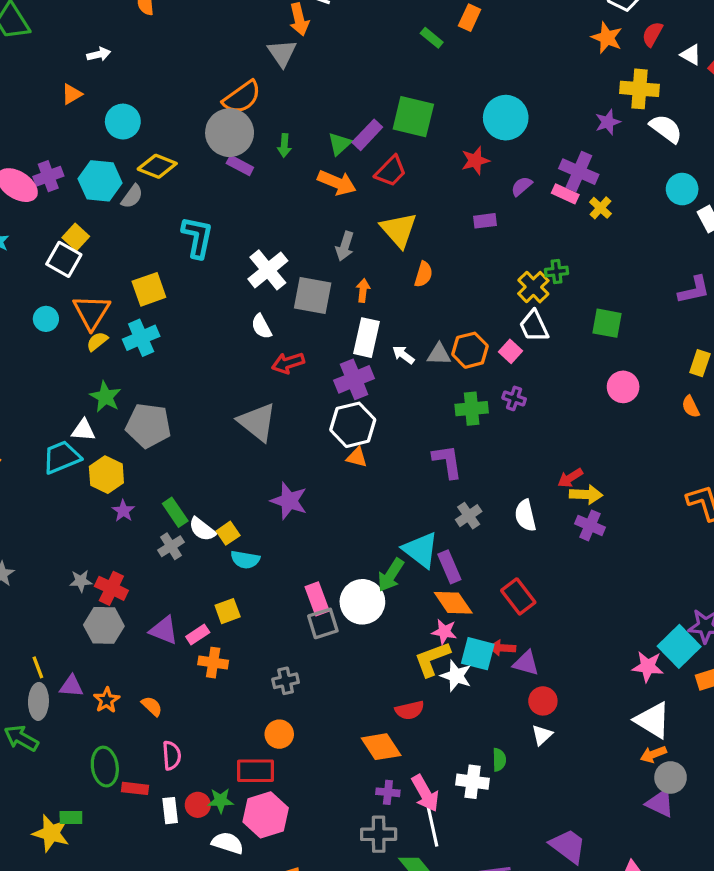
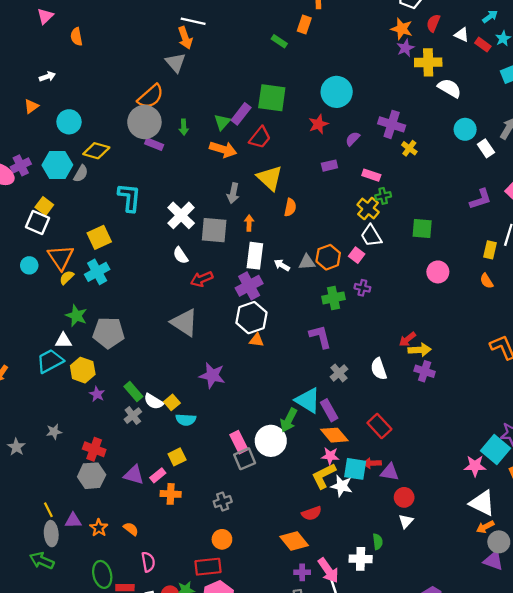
purple star: (608, 122) -> (405, 48), moved
pink rectangle: (565, 194) -> (371, 175), moved
gray star: (81, 581) -> (54, 432), moved

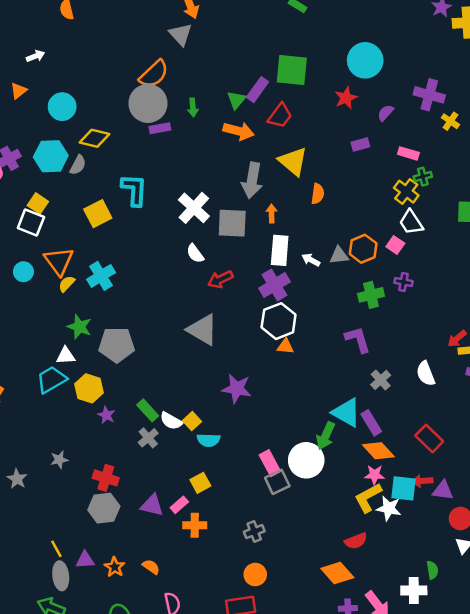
purple rectangle: (154, 144) -> (160, 128), turned -30
gray arrow: (233, 193) -> (252, 180), size x1.5
yellow square: (99, 237) -> (98, 214), moved

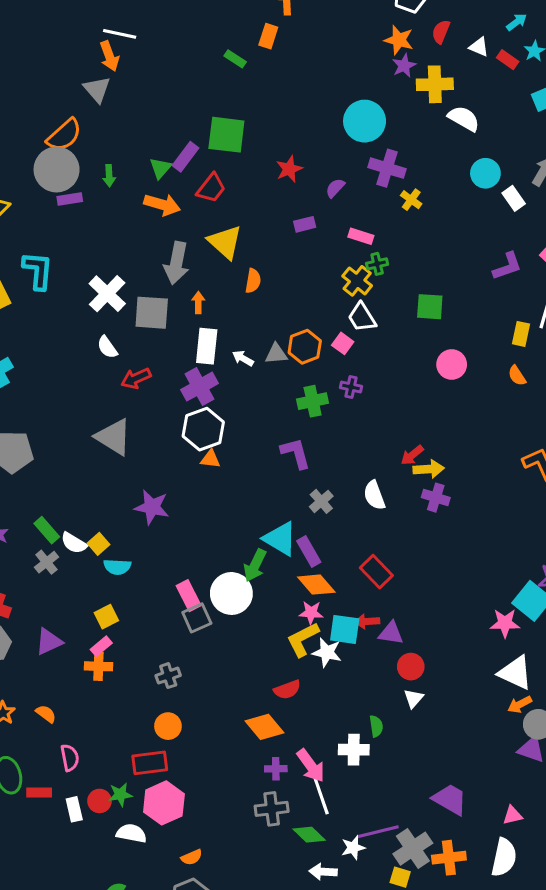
cyan circle: (365, 60) -> (365, 121), moved
purple triangle: (152, 505) -> (49, 642), turned -40
pink rectangle: (179, 505) -> (101, 646), moved

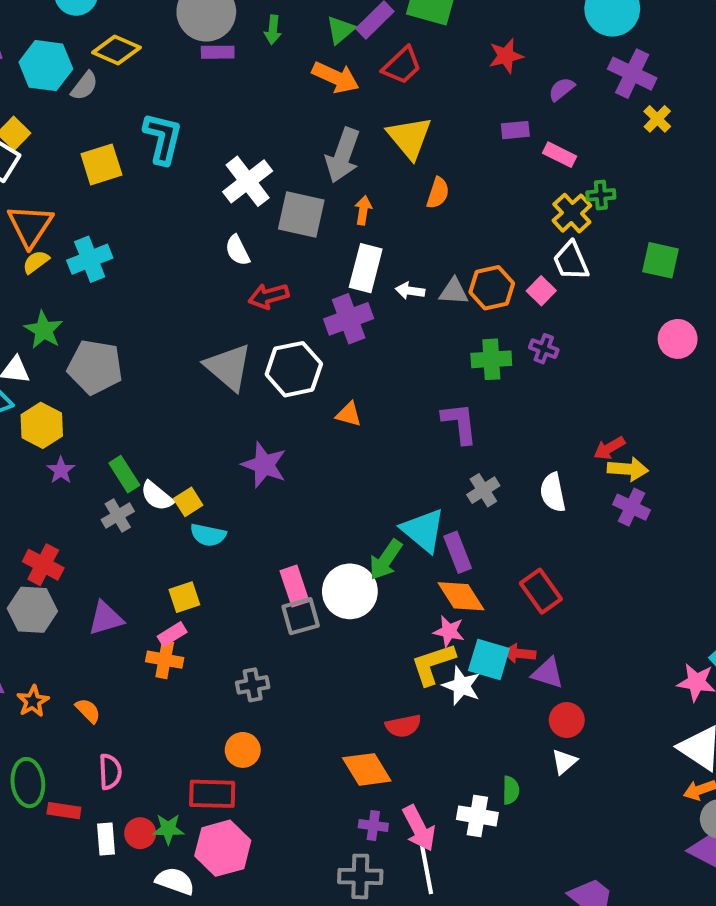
pink rectangle: (361, 236) -> (560, 155), moved
white arrow: (243, 358) -> (410, 291), turned -30
white hexagon: (203, 429) -> (294, 369), moved

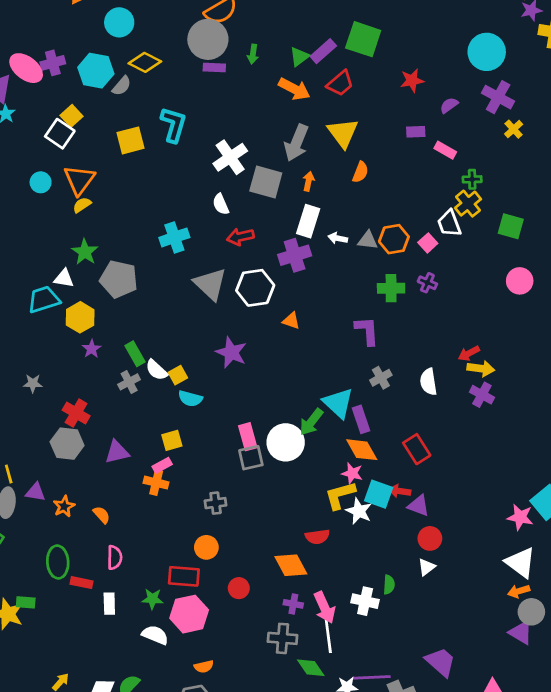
yellow cross: (572, 213) -> (468, 204), moved
cyan cross: (90, 259) -> (174, 237), moved
red circle: (140, 833) -> (239, 588), moved

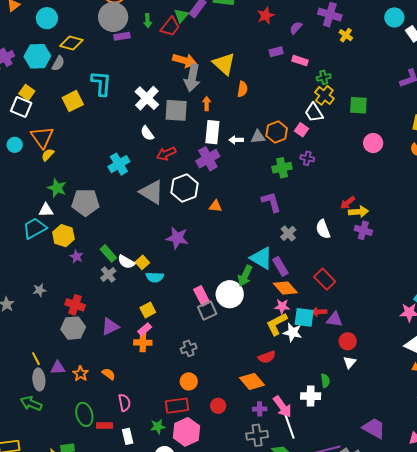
red trapezoid: (340, 83) -> (170, 27), moved
orange arrow: (294, 89) -> (184, 60), moved

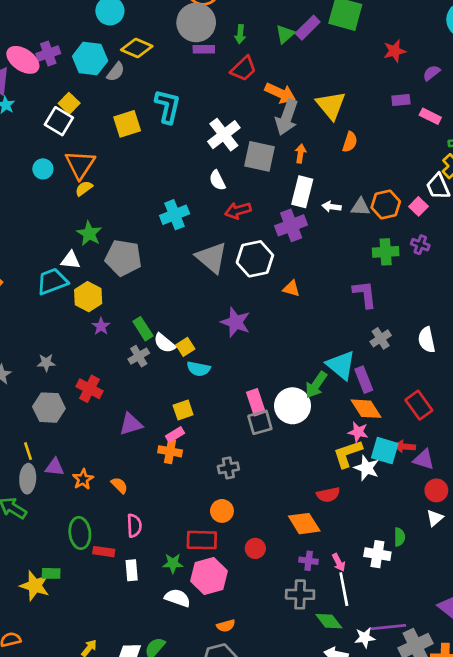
red trapezoid: (170, 27) -> (243, 69), moved
gray hexagon: (73, 328) -> (49, 408), moved
pink arrow: (283, 407) -> (339, 562), size x0.6

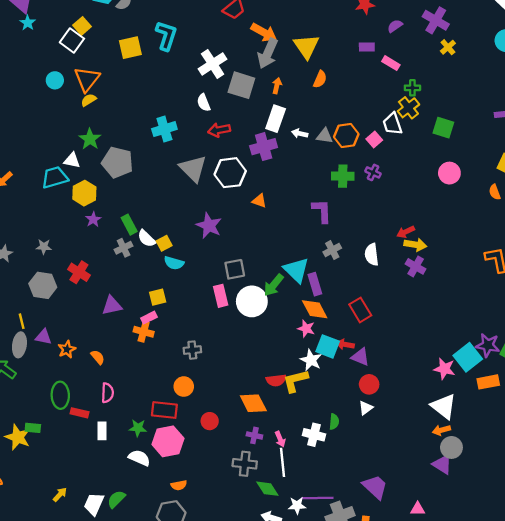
gray square: (260, 422) -> (235, 269), moved
yellow L-shape: (348, 454) -> (295, 381), moved

